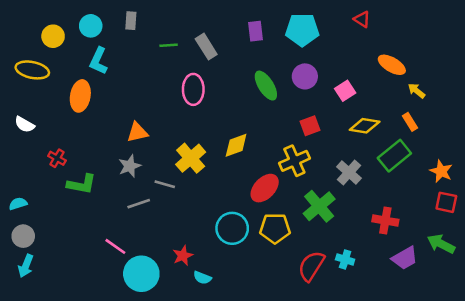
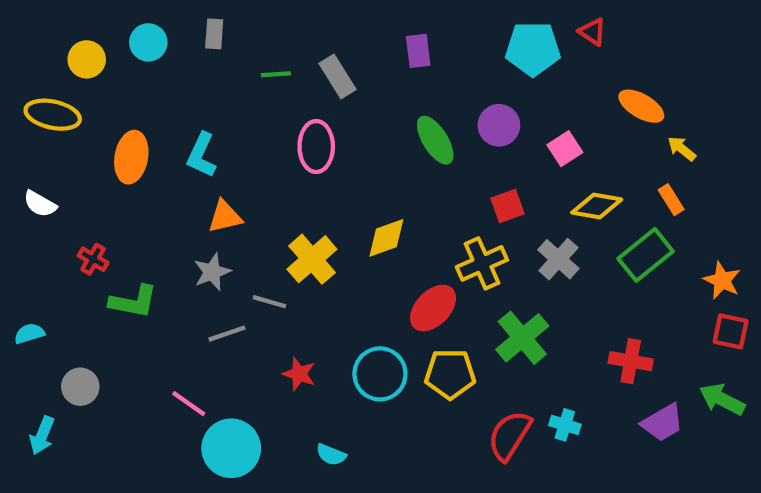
cyan pentagon: (302, 30) -> (533, 49), moved
cyan L-shape: (98, 61) -> (201, 155), moved
gray cross: (349, 172) -> (558, 259), moved
gray circle: (23, 236) -> (80, 387), moved
red star: (183, 256) -> (299, 374), moved, turned -30

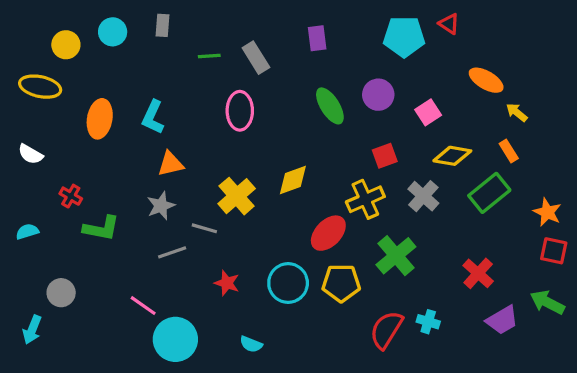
cyan semicircle: (29, 334) -> (27, 231), moved
red cross: (631, 361) -> (478, 273), turned 32

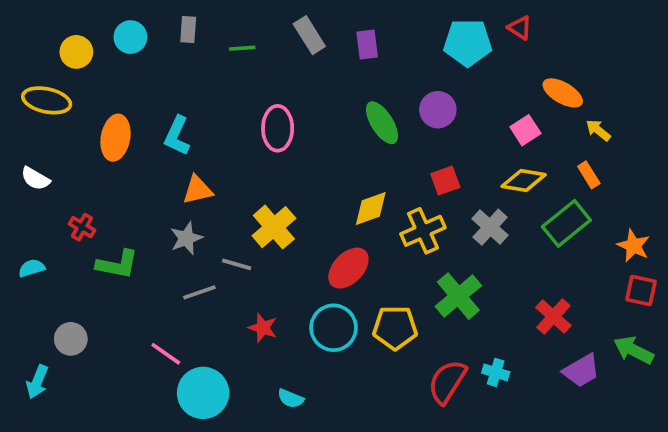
green line: (209, 56) -> (242, 48), moved
gray rectangle: (256, 58) -> (309, 35), moved
pink square: (428, 112) -> (525, 130), moved
yellow diamond: (293, 180) -> (371, 208), moved
red ellipse: (328, 233) -> (348, 268), moved

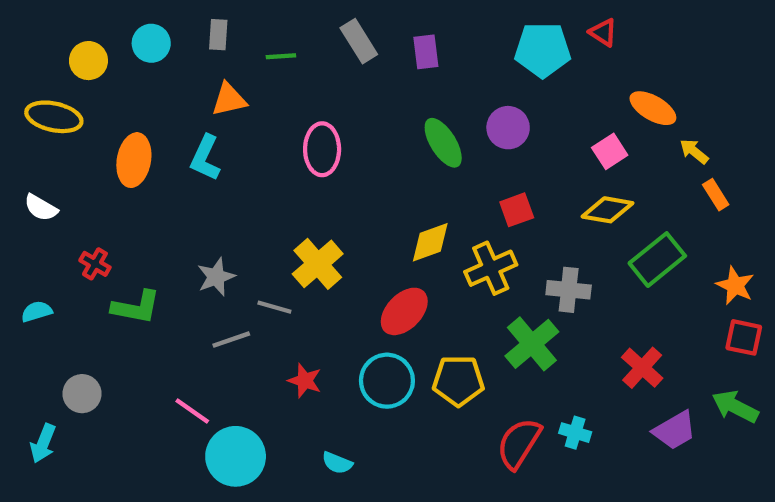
orange rectangle: (589, 175) -> (716, 195), moved
orange triangle: (197, 190) -> (229, 99), moved
gray cross: (490, 227) -> (569, 290), moved, turned -36

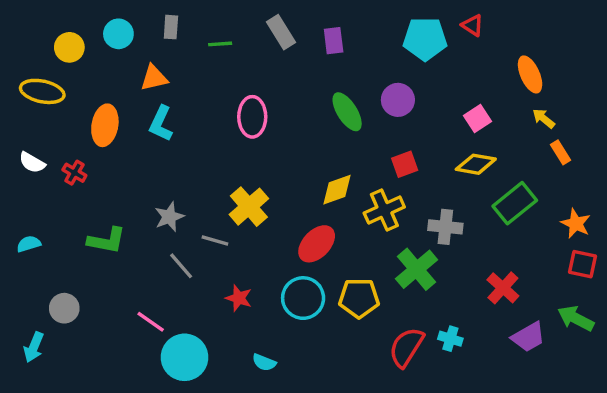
orange triangle: (229, 99) -> (154, 78), moved
orange ellipse: (653, 108) -> (530, 74), moved, turned 36
red cross: (95, 264) -> (74, 173), moved
gray line: (231, 340) -> (181, 266), turned 68

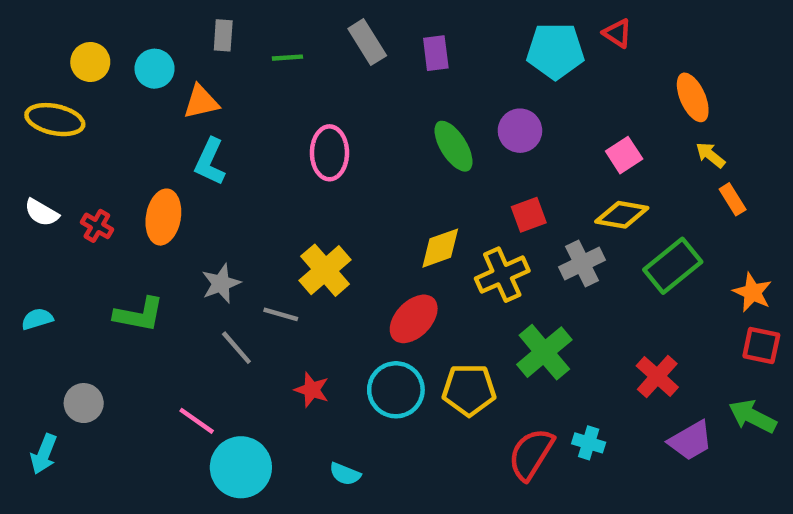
cyan circle: (118, 34) -> (155, 69), moved
orange ellipse: (105, 125) -> (163, 217), moved
gray cross: (445, 227) -> (582, 264), moved, turned -32

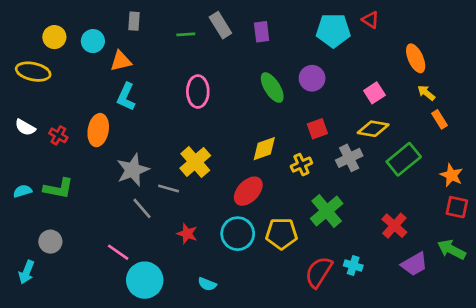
green line: (287, 58) -> (186, 34), moved
yellow cross: (502, 275) -> (301, 165), size x0.7
gray star: (221, 283) -> (133, 170), size x1.4
green L-shape: (139, 314) -> (58, 188), moved

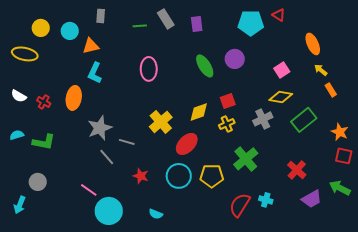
red square: (317, 129) -> (228, 101), moved
yellow cross: (195, 162) -> (161, 122), moved
cyan semicircle: (23, 191) -> (17, 135), moved

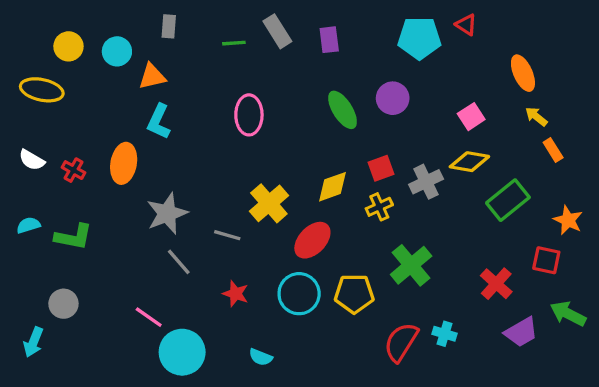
gray cross: (263, 119) -> (426, 182), moved
gray line: (127, 142) -> (227, 235), moved
red square: (344, 156) -> (546, 260), moved

